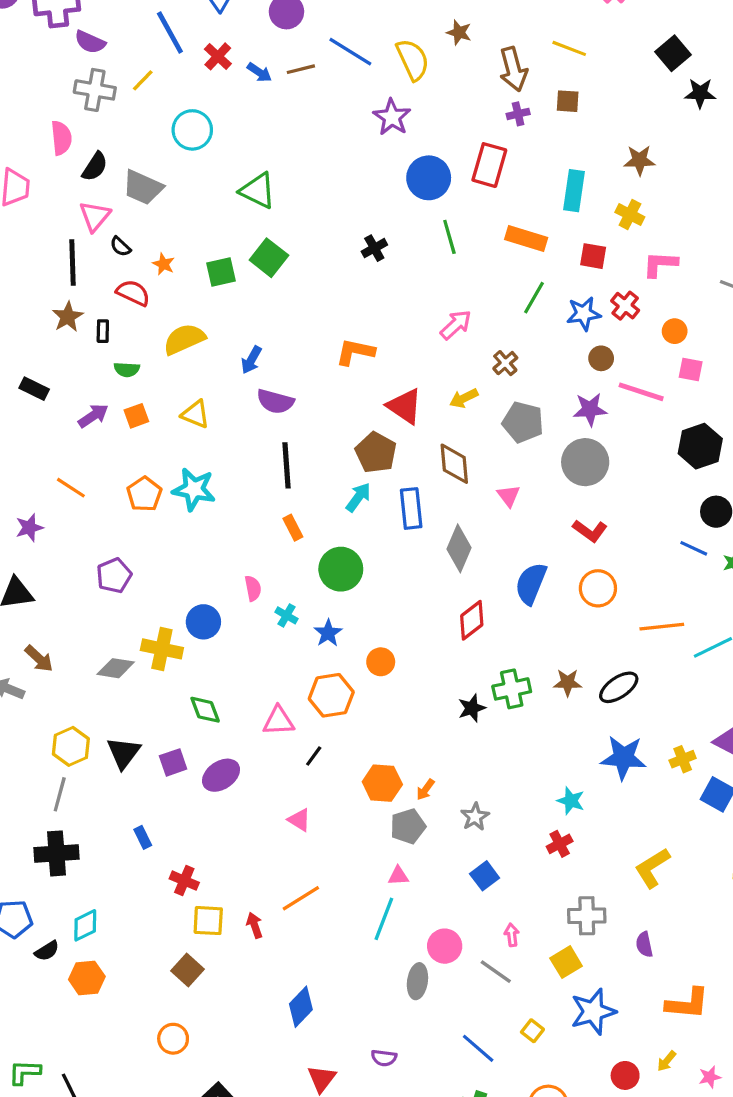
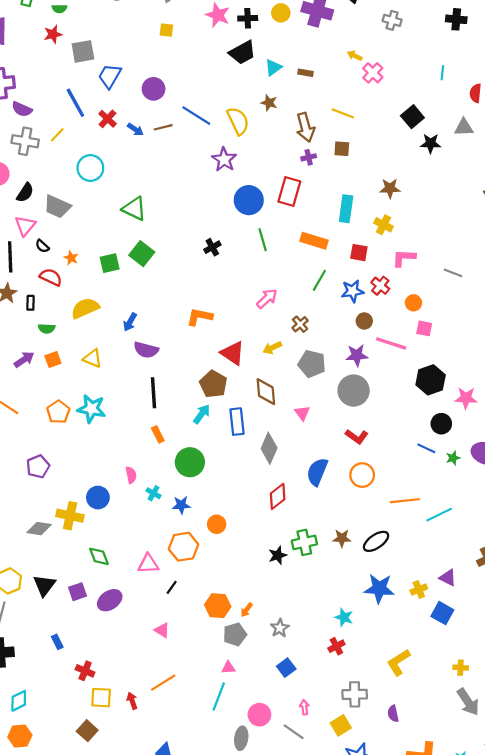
blue star: (328, 633) -> (181, 505), turned 30

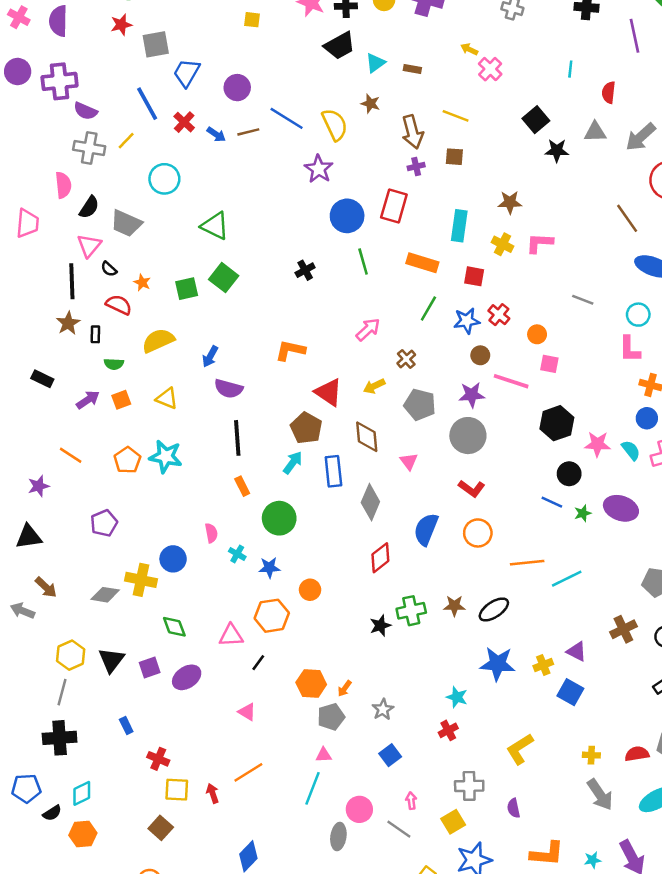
pink L-shape: (404, 258) -> (540, 243), moved

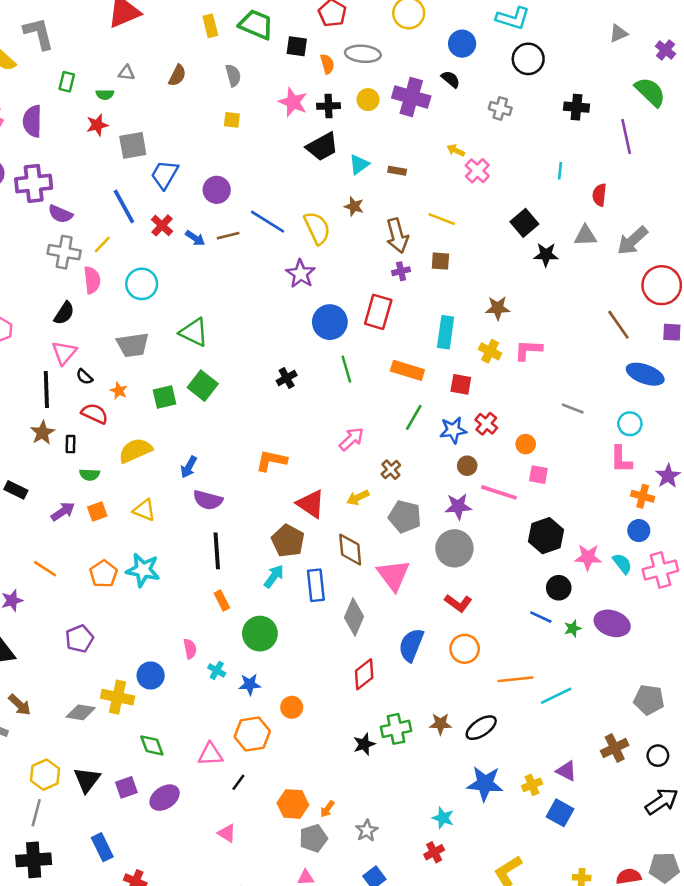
pink semicircle: (63, 185) -> (92, 280), moved
gray trapezoid: (126, 223) -> (133, 345), moved, turned -32
pink triangle: (409, 461) -> (393, 575), size x1.8
blue rectangle: (126, 725) -> (102, 847), size x1.5

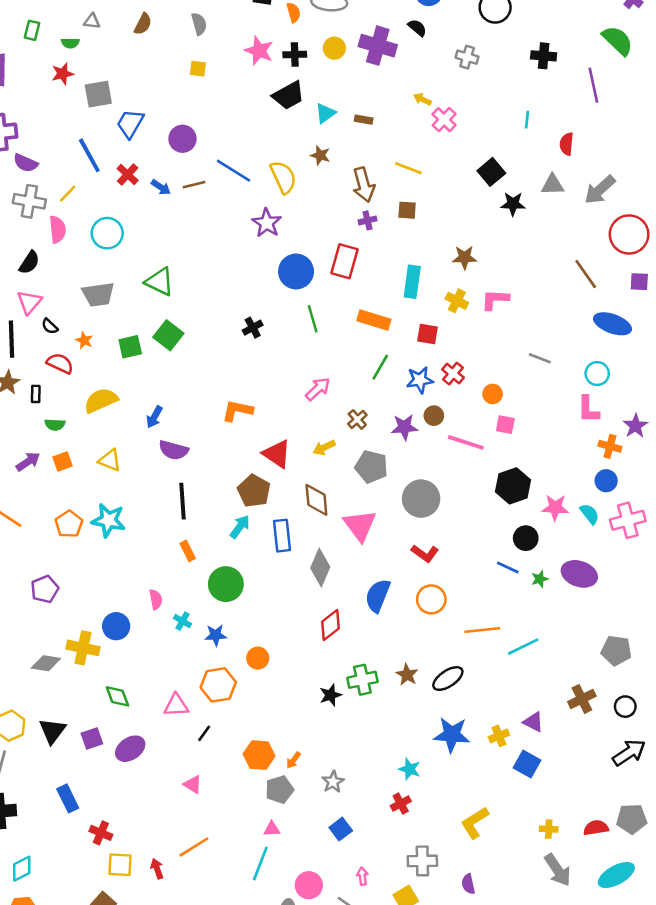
purple star: (458, 506) -> (405, 427), moved
brown star: (440, 724) -> (407, 675), turned 30

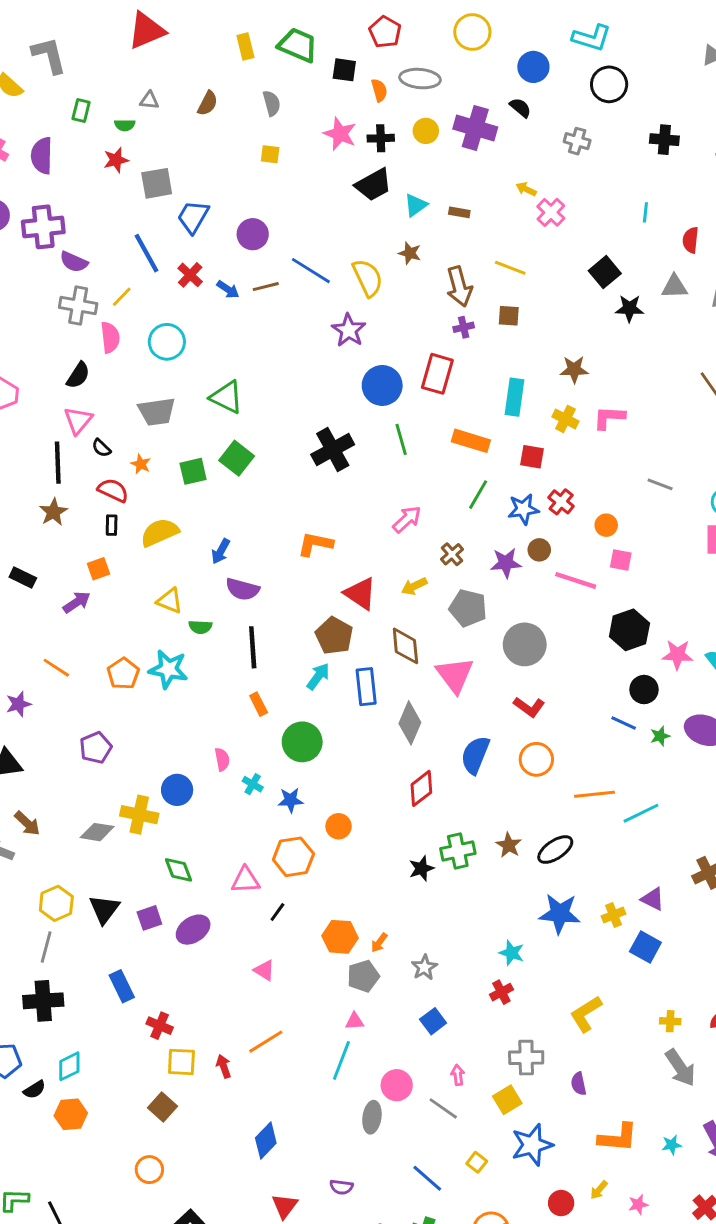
black cross: (253, 328) -> (333, 449), size x1.8
black rectangle: (36, 394) -> (112, 525), moved
green semicircle: (55, 425) -> (200, 627), moved
orange square: (63, 462) -> (98, 569), moved

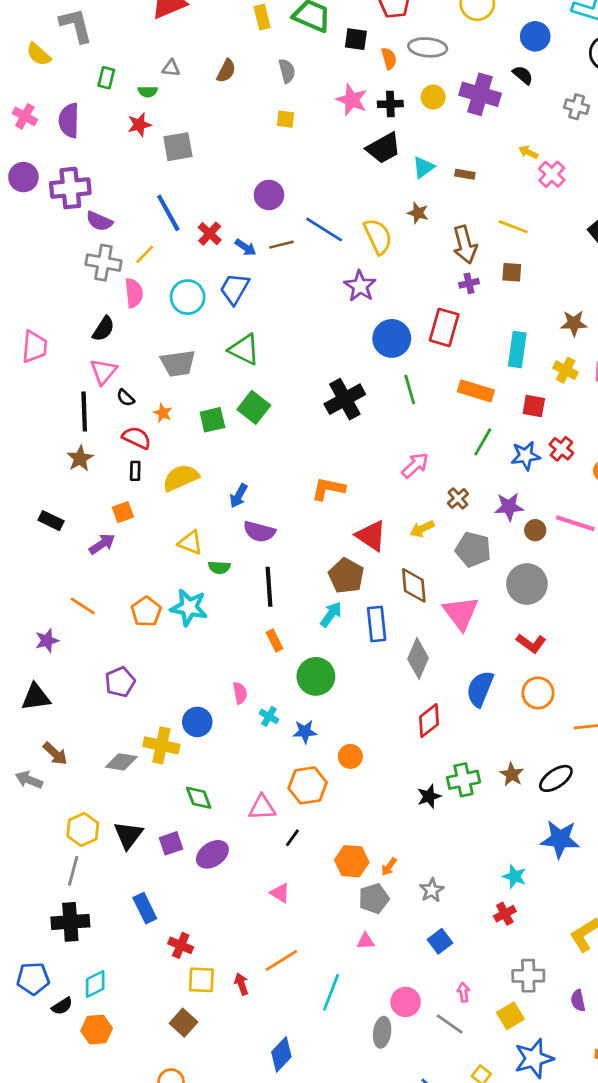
blue trapezoid: (193, 217) -> (234, 289), moved
brown circle: (539, 550) -> (535, 530), moved
cyan line: (341, 1060) -> (331, 992), moved

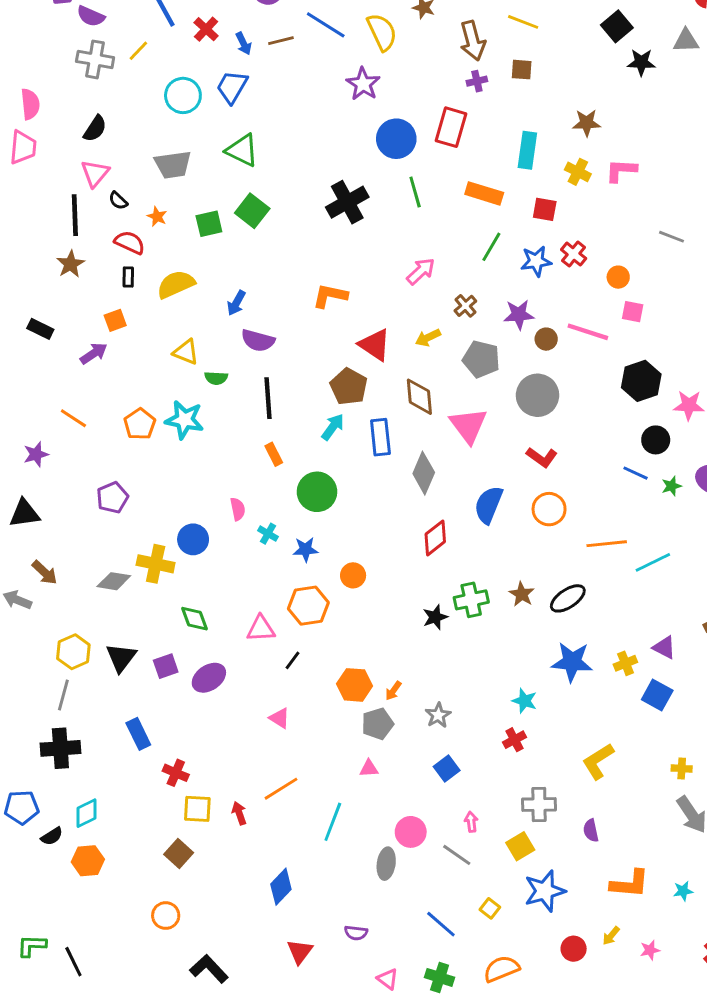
blue arrow: (246, 247) -> (244, 44), turned 30
pink semicircle: (134, 293) -> (30, 104), moved

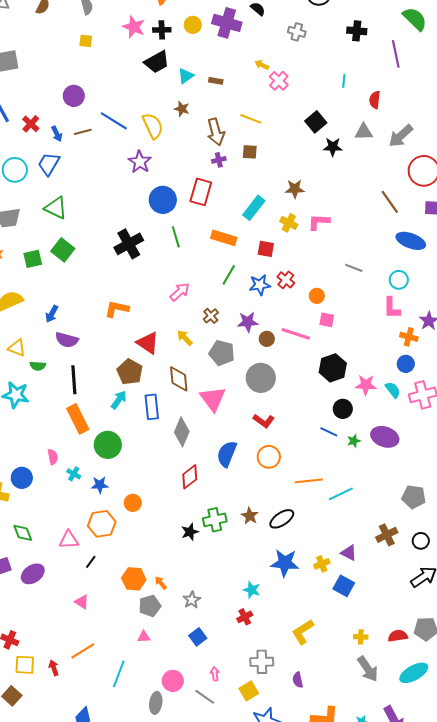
cyan rectangle: (527, 150) -> (254, 208), turned 30
yellow arrow: (428, 338) -> (185, 338), turned 72
orange rectangle: (274, 454) -> (78, 419), size x1.8
orange arrow: (393, 691) -> (161, 583), turned 104

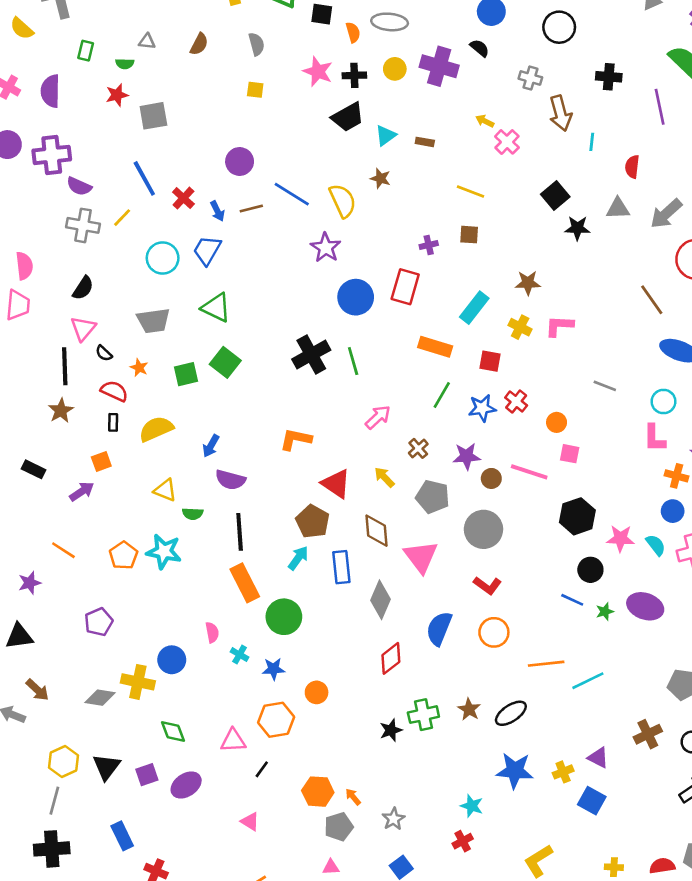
brown arrow: (216, 132) -> (560, 113), moved
green line: (176, 237) -> (353, 361), moved

